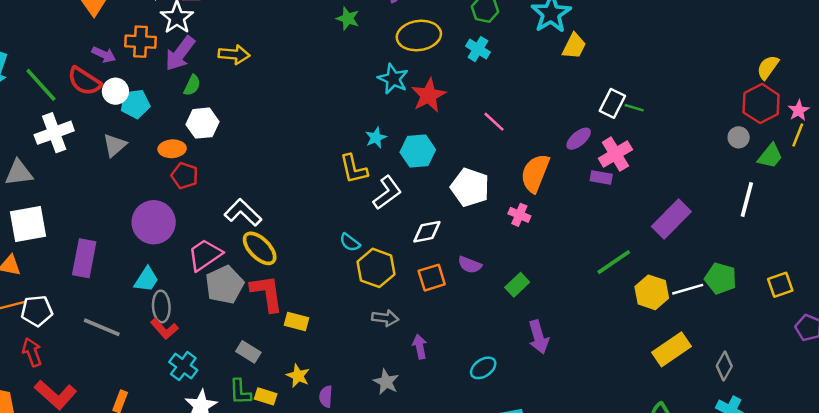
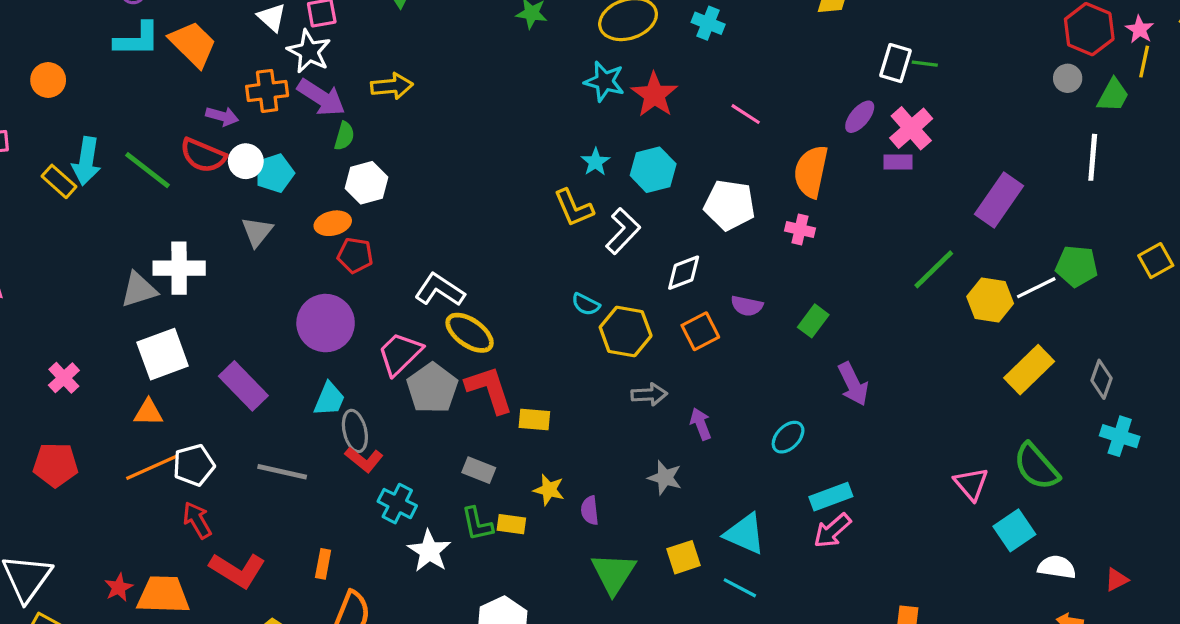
purple arrow: (180, 54) -> (321, 97), turned -84
white cross: (54, 133) -> (179, 268), moved, turned 30
purple rectangle: (84, 258) -> (243, 386), turned -45

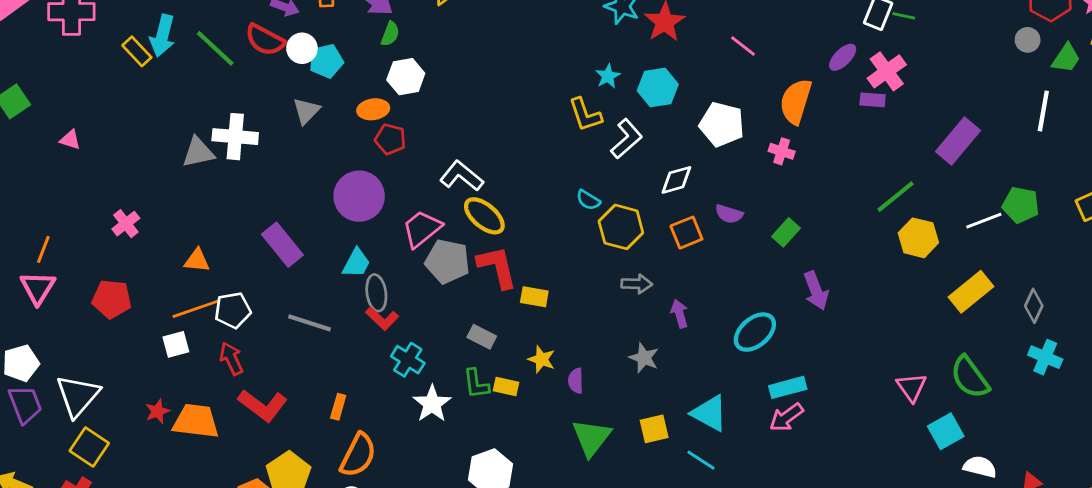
yellow hexagon: (990, 300) -> (918, 238), moved
white square: (163, 354) -> (176, 344), moved, size x0.6
gray pentagon: (432, 388) -> (447, 261), turned -30
cyan ellipse: (788, 437) -> (755, 332), size x1.4

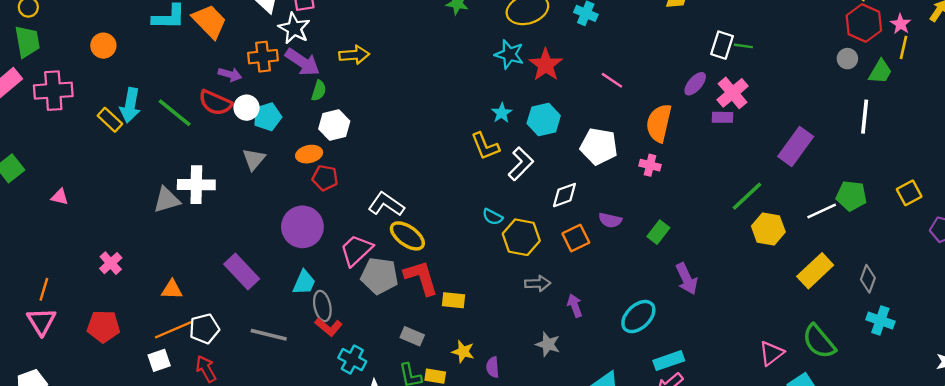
pink triangle: (911, 387) -> (771, 353), turned 32

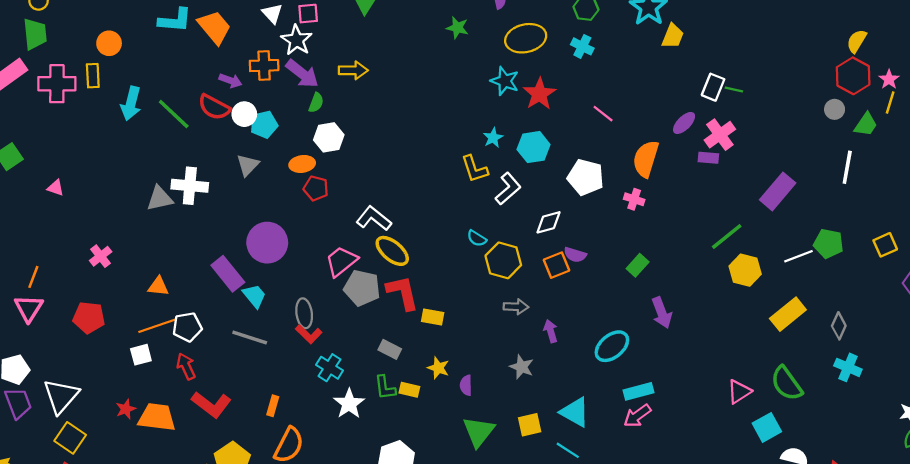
yellow rectangle: (110, 120) -> (93, 76), moved, turned 40
purple semicircle: (610, 220) -> (575, 255), moved
purple circle: (302, 227) -> (267, 243), moved
cyan trapezoid: (304, 282) -> (254, 296), moved, turned -68

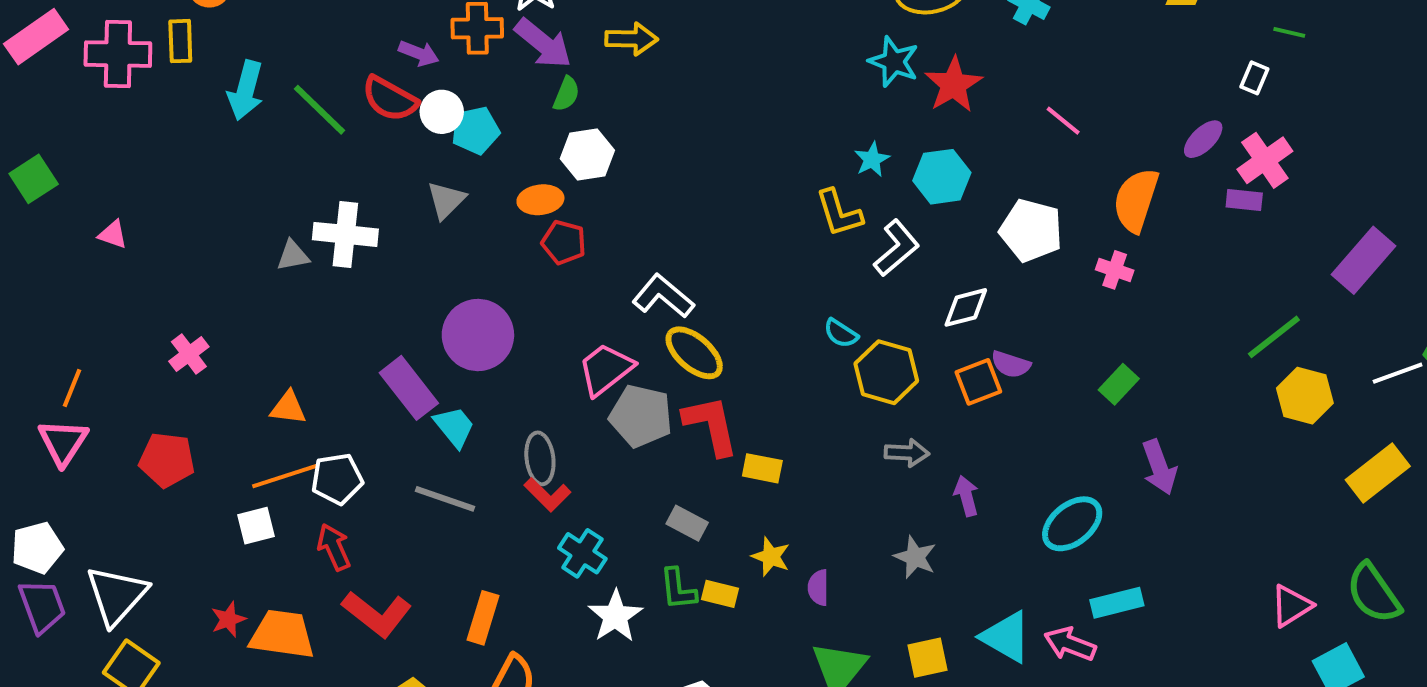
white rectangle: (713, 87) -> (1254, 78), size x0.7
green line: (734, 90) -> (1289, 32), moved
gray triangle: (160, 198) -> (293, 256), size x0.7
orange rectangle: (273, 406) -> (483, 618), size x1.4
pink arrow: (637, 416) -> (1070, 644), moved, turned 56

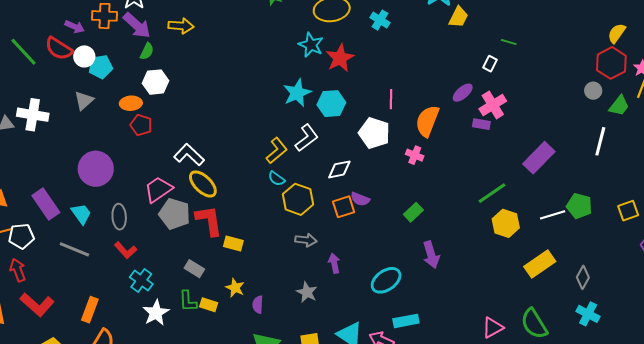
pink line: (1063, 121) -> (391, 99), moved, turned 48
cyan star: (872, 159) -> (297, 93), size x1.6
yellow L-shape: (839, 213) -> (277, 151), moved, turned -116
purple rectangle: (409, 388) -> (46, 204), moved
gray ellipse: (540, 458) -> (119, 217), moved

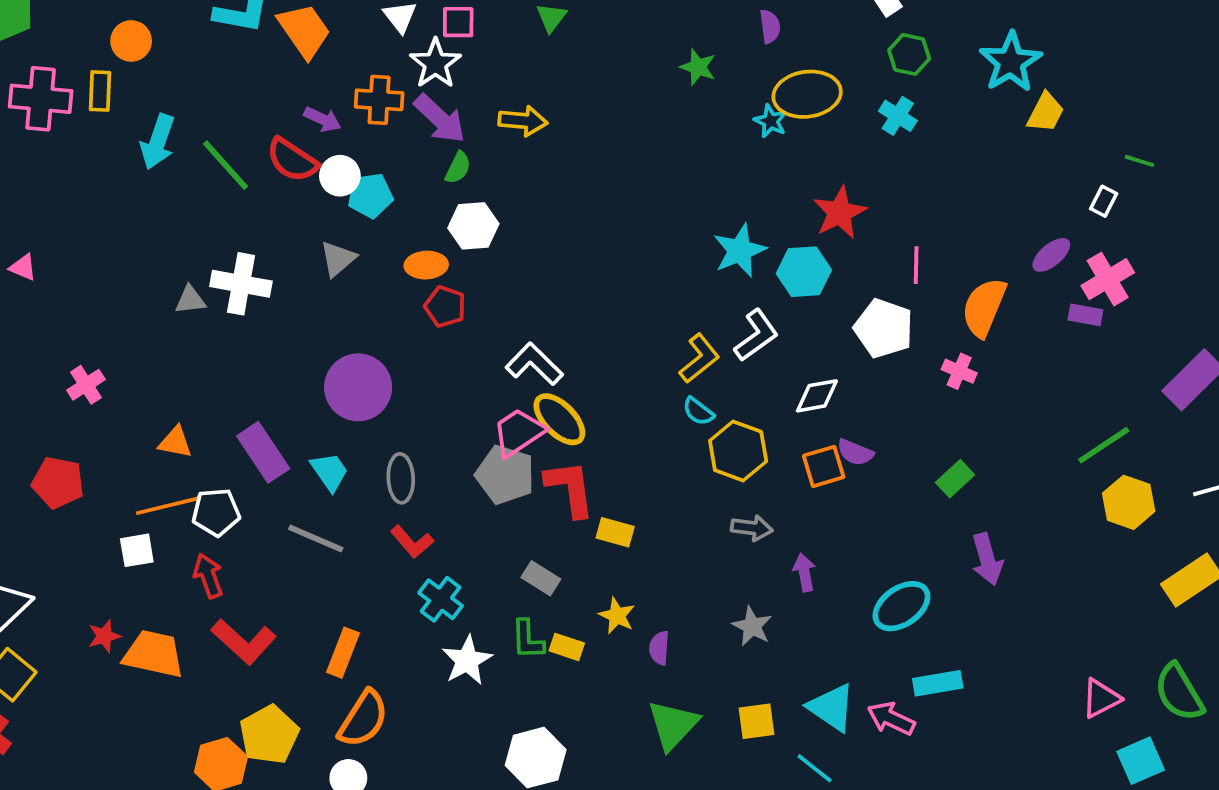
cyan star: (311, 45) -> (771, 121), moved, size x0.7
red star: (340, 58) -> (840, 213), moved
pink trapezoid: (158, 190) -> (518, 432), moved

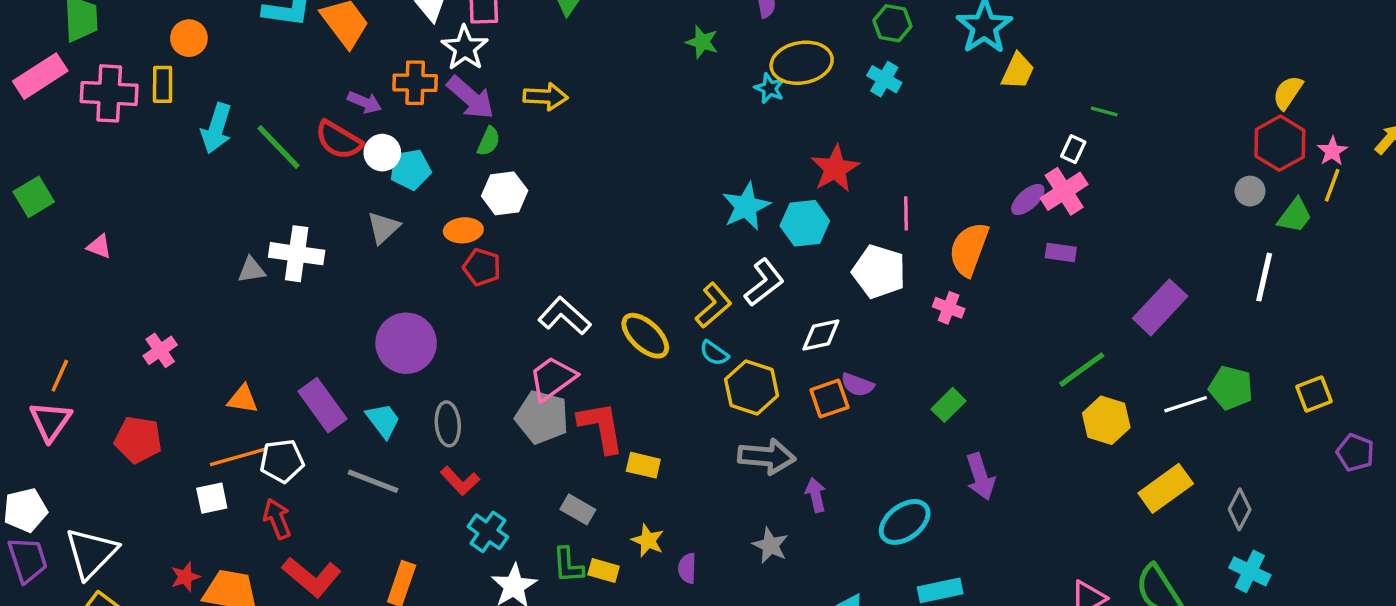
pink cross: (1108, 279) -> (1064, 191), moved
yellow ellipse: (559, 419) -> (645, 336), moved
gray arrow: (752, 528) -> (767, 457), size x1.5

